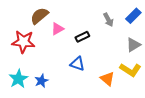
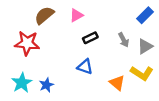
gray arrow: (108, 20) -> (124, 40), moved
pink triangle: (57, 29) -> (76, 15), moved

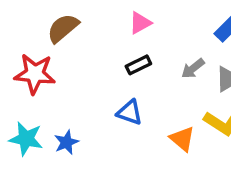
pink triangle: (76, 15) -> (140, 23), moved
gray arrow: (124, 40) -> (193, 68), turned 80
cyan star: (22, 83) -> (26, 139), turned -30

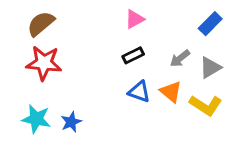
brown semicircle: (63, 28) -> (41, 24), moved
blue triangle: (130, 112) -> (139, 92), moved
orange triangle: (182, 139) -> (171, 92), moved

